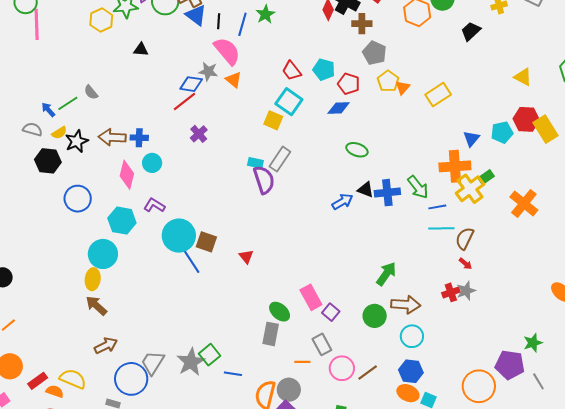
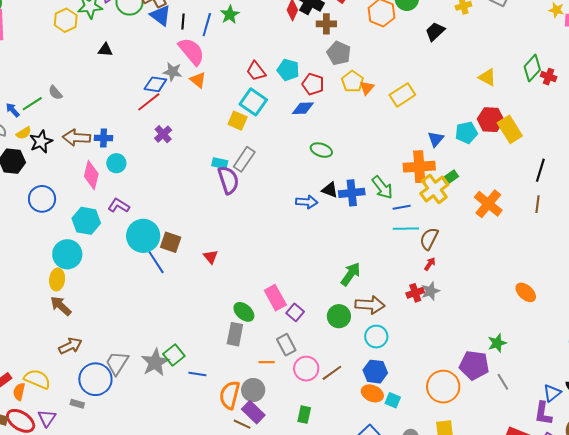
blue arrow: (342, 202) -> (307, 202), turned 35
red arrow: (465, 264) -> (430, 264), turned -96
orange semicircle: (55, 391) -> (19, 392), turned -96

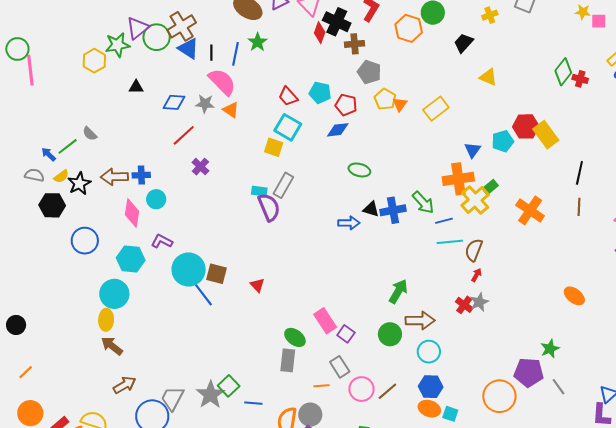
yellow triangle: (487, 77) -> (488, 77), moved
blue diamond: (155, 84) -> (174, 102), moved
red cross: (415, 293) -> (464, 305), turned -30

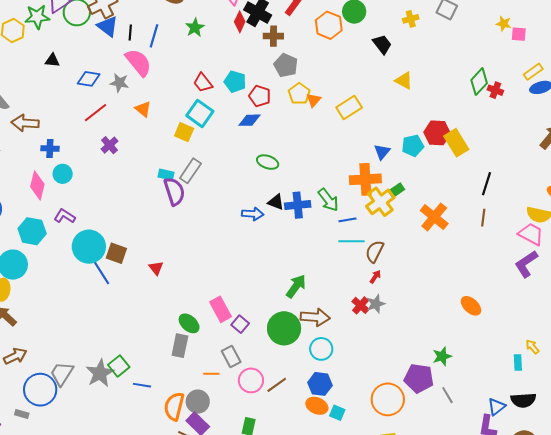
green star: (258, 42) -> (195, 28), moved
black trapezoid: (464, 43) -> (382, 44), turned 95
orange triangle: (231, 110) -> (143, 109), moved
brown arrow: (114, 177) -> (25, 123), moved
green circle: (390, 334) -> (284, 328), size x1.4

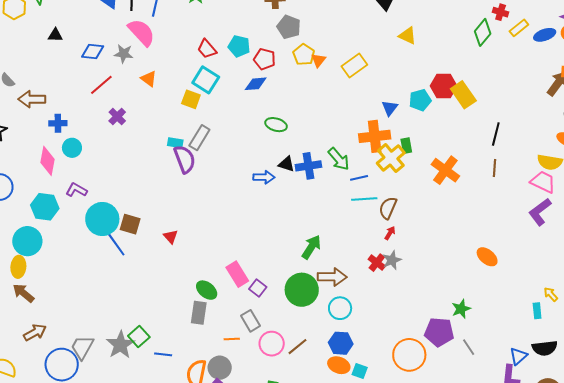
yellow rectangle: (533, 72) -> (519, 28), moved
red cross: (495, 90) -> (501, 12), moved
green rectangle: (396, 190) -> (406, 146), turned -63

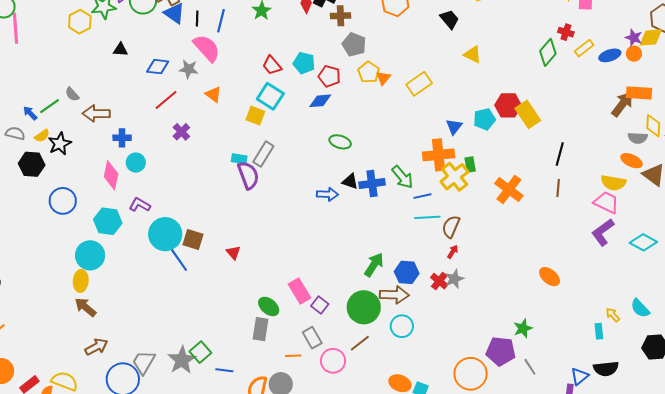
blue hexagon: (341, 343) -> (407, 272), moved
brown line: (298, 347) -> (360, 343), moved

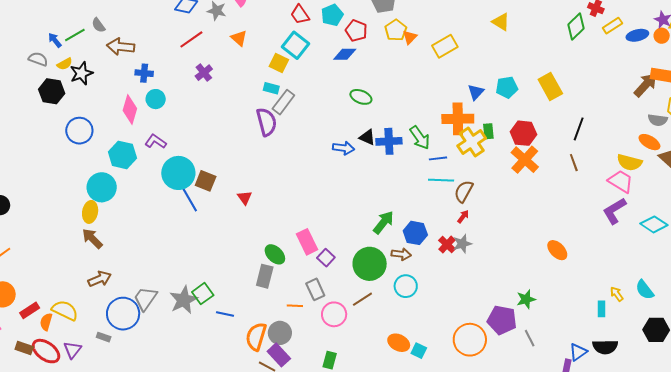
cyan pentagon: (304, 63) -> (332, 15), turned 30
red hexagon: (508, 105) -> (523, 133), moved
cyan rectangle: (239, 159) -> (271, 88), moved
brown line: (558, 188) -> (574, 163), turned -30
brown arrow: (394, 295) -> (401, 254), size x0.7

